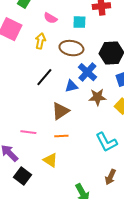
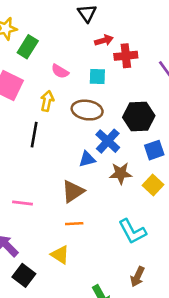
black line: (44, 77) -> (34, 135), moved, turned -30
pink line: (28, 132) -> (23, 203), moved

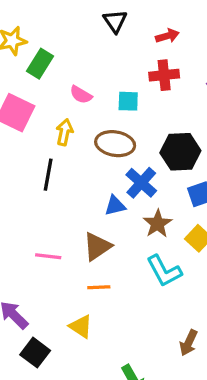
red arrow: (104, 40) -> (167, 36), moved
brown star: (121, 173) -> (158, 224), turned -30
pink line: (23, 203) -> (48, 256), moved
cyan L-shape: (132, 231) -> (164, 271), moved
brown arrow: (137, 277) -> (189, 343), moved

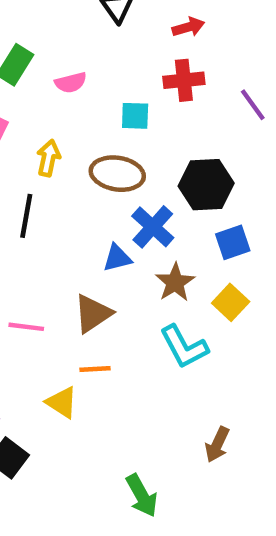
pink semicircle: (81, 95) -> (71, 83), moved, turned -45
yellow triangle: (81, 326) -> (62, 402), moved

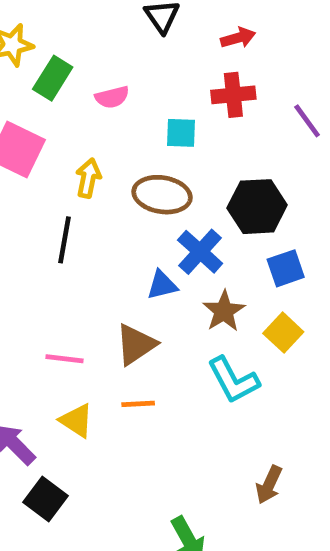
yellow triangle: (62, 402) -> (76, 421), moved

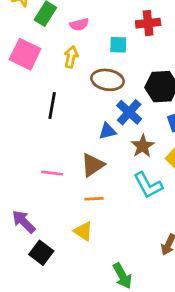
yellow arrow: (88, 178) -> (71, 57), moved
yellow triangle: (76, 421) -> (83, 231), moved

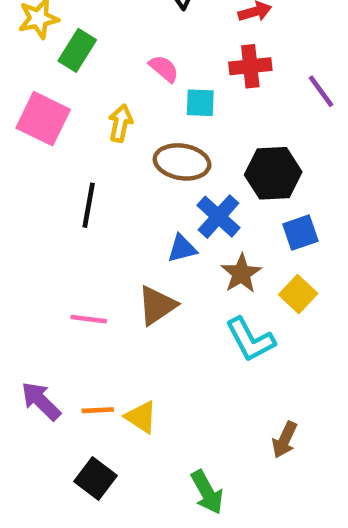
pink semicircle: (79, 24) -> (164, 69), moved, turned -126
orange line: (94, 199) -> (98, 410), moved
black square: (41, 253) -> (95, 478), moved

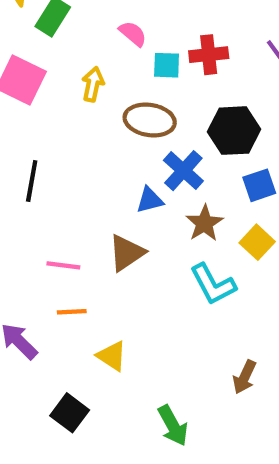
red cross: (250, 66) -> (209, 55), moved
black line: (89, 205) -> (32, 181), moved
orange line: (98, 410) -> (72, 312), moved

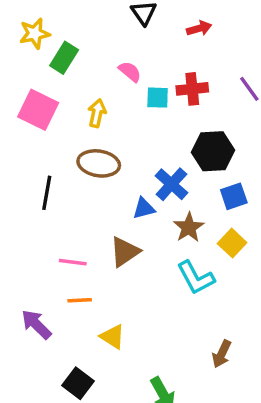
brown ellipse: (150, 120) -> (99, 163), moved

